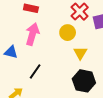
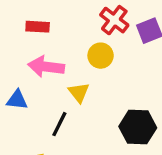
pink arrow: (32, 34) -> (46, 67), turned -90
yellow triangle: (80, 53) -> (79, 92), moved

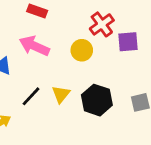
yellow triangle: (79, 92) -> (61, 94), moved
black hexagon: (138, 127) -> (97, 100), moved

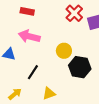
yellow circle: (82, 50) -> (64, 51), moved
yellow triangle: (61, 94) -> (49, 93), moved, turned 40

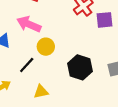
yellow circle: (64, 51) -> (46, 47), moved

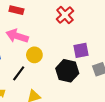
purple square: (105, 20) -> (81, 50), moved

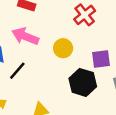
yellow circle: (34, 55) -> (63, 48), moved
black line: (19, 73) -> (17, 71), moved

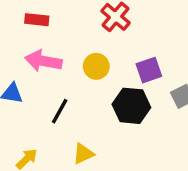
black line: (17, 71) -> (60, 111), moved

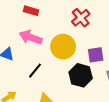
yellow circle: (96, 66) -> (63, 47), size x1.5

